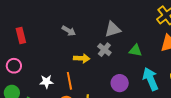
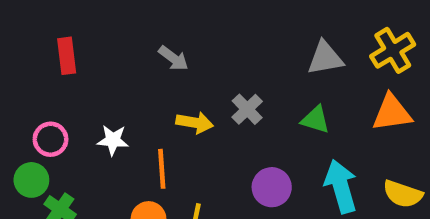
gray triangle: (113, 29) -> (325, 58), moved
pink circle: (14, 66) -> (51, 139), moved
white star: (46, 82) -> (113, 140), moved

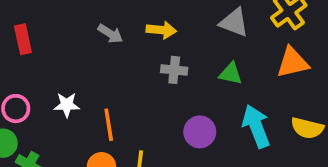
gray triangle: (325, 58) -> (234, 23), turned 36
gray cross: (247, 109) -> (174, 70), turned -35
yellow arrow: (195, 123) -> (161, 30), moved

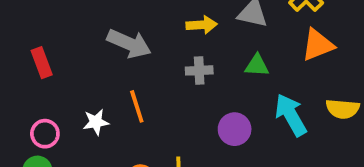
yellow arrow: (161, 30) -> (202, 25), moved
gray arrow: (110, 34) -> (129, 44), size x1.6
orange line: (109, 125) -> (137, 106), moved

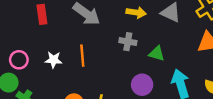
red rectangle: (42, 63) -> (42, 14), moved
green triangle: (257, 65) -> (157, 54), moved

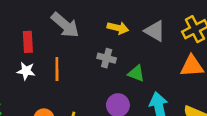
red rectangle: (42, 14) -> (28, 42), moved

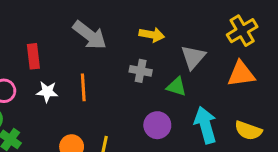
gray triangle: (155, 31) -> (193, 57), moved, turned 45
red rectangle: (28, 42) -> (33, 56), moved

